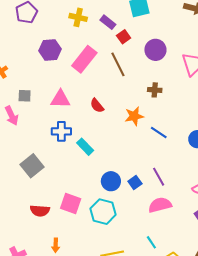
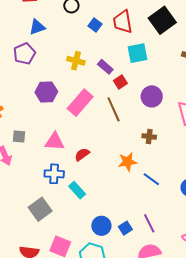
red semicircle: (97, 106) -> (82, 154), moved, turned 91
gray square: (32, 166) -> (40, 209), moved

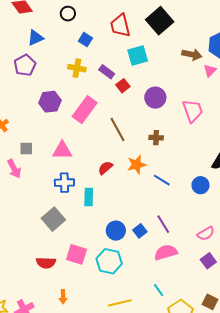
blue square: (95, 25) -> (85, 40), moved
brown line: (114, 109) -> (117, 129), moved
red semicircle: (82, 154) -> (105, 168), moved
cyan rectangle: (77, 190) -> (89, 197), turned 48

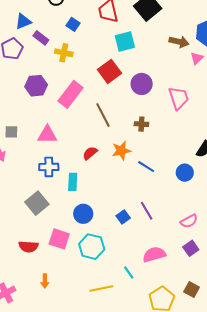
purple rectangle: (107, 72) -> (41, 38), moved
red square: (123, 86) -> (109, 71), size x1.6
blue circle: (116, 231) -> (83, 214), moved
pink semicircle: (166, 252) -> (154, 254), moved
cyan line: (159, 290) -> (129, 273), moved

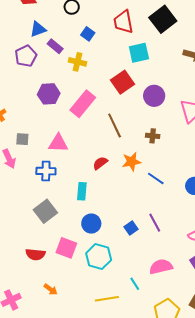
blue cross: (49, 167) -> (46, 171), moved
orange arrow: (45, 281) -> (51, 289), turned -56

